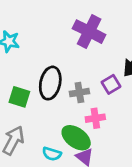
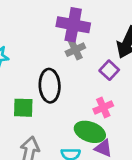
gray cross: (79, 93) -> (75, 50), moved

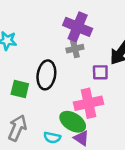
purple square: (109, 70) -> (100, 72), turned 35
pink cross: (103, 107) -> (88, 103), size x1.6

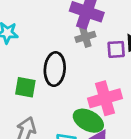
purple square: (100, 72) -> (116, 49), moved

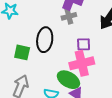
purple square: (116, 49) -> (84, 44), moved

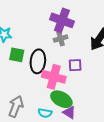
green square: (22, 52) -> (17, 55), moved
pink cross: (82, 63) -> (54, 77), moved, turned 30

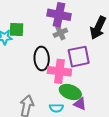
green square: (17, 55) -> (17, 30), moved
purple square: (75, 65) -> (79, 57), size x1.6

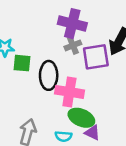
green square: (17, 30) -> (22, 63), moved
purple square: (79, 57) -> (96, 57), moved

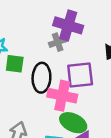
gray cross: (73, 45) -> (58, 42), moved
purple square: (96, 57) -> (80, 75), moved

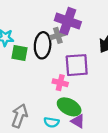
black ellipse: (41, 78) -> (43, 45), moved
pink cross: (62, 96) -> (60, 83), size x0.6

